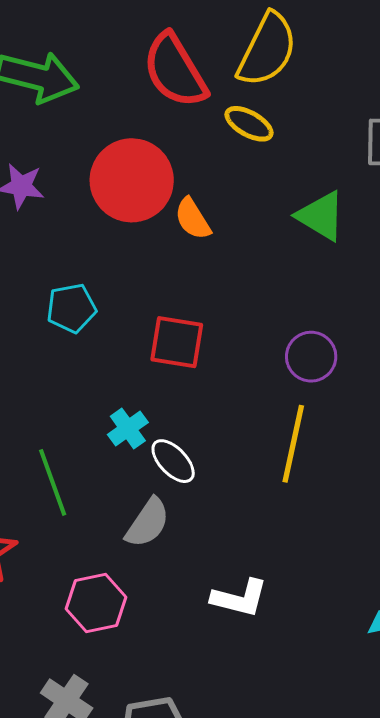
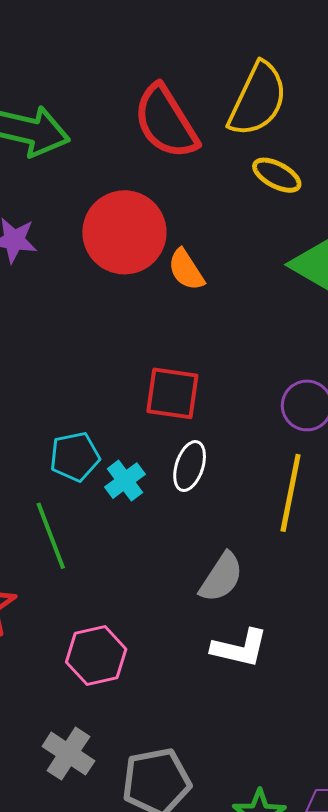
yellow ellipse: (249, 124) -> (277, 175), moved
cyan pentagon: (71, 308) -> (75, 457), moved
white ellipse: (173, 461) -> (190, 466), moved, turned 63
gray semicircle: (148, 523) -> (221, 577), moved

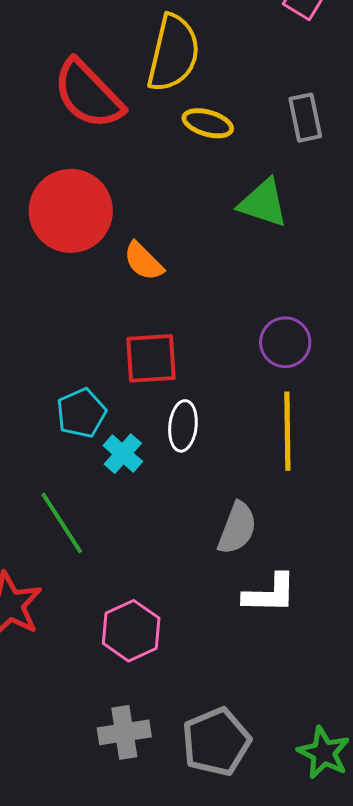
orange semicircle: (186, 270) -> (143, 261), moved
cyan pentagon: (75, 457) -> (81, 413), moved
gray cross: (68, 754) -> (124, 732), turned -30

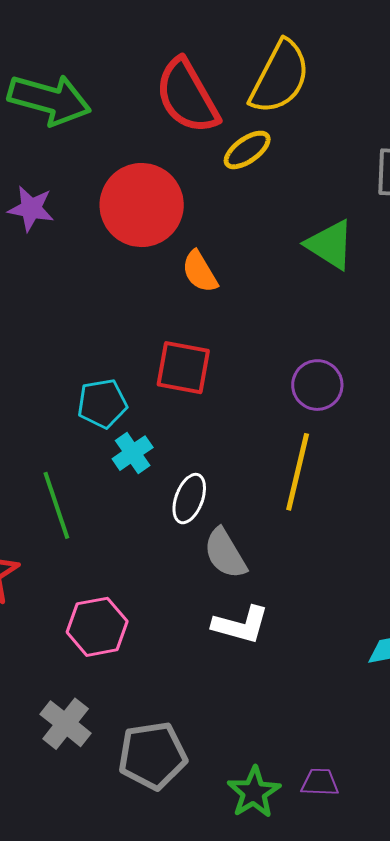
yellow ellipse: (208, 123) -> (247, 150), moved, turned -66
white ellipse: (183, 426) -> (189, 499), moved
gray semicircle: (237, 528) -> (225, 553), turned 114
gray cross: (124, 732) -> (66, 724), turned 33

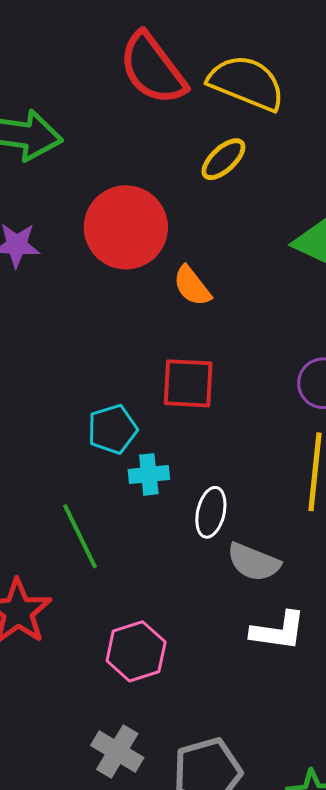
yellow semicircle: (280, 77) -> (246, 83), turned -88
red semicircle: (187, 96) -> (153, 69), moved
cyan cross: (133, 453) -> (149, 474), turned 36
gray semicircle: (225, 553) -> (254, 562), turned -30

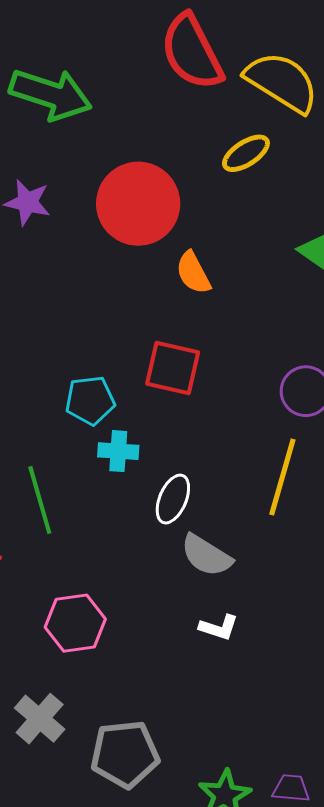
white L-shape: (278, 631) -> (219, 627), size x0.7

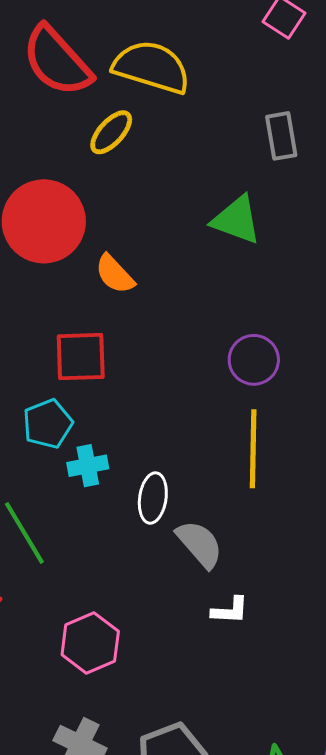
yellow ellipse: (246, 153) -> (111, 132), moved
red square: (173, 368) -> (81, 357), moved
gray semicircle: (206, 555) -> (200, 544), turned -148

